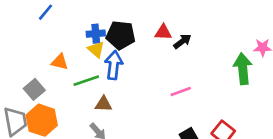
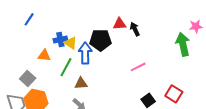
blue cross: (96, 34) -> (60, 39), moved
black pentagon: (121, 35) -> (100, 40), moved
black arrow: (182, 41) -> (135, 29), turned -72
green line: (86, 81) -> (66, 67), turned -36

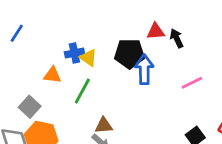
blue line: (29, 19) -> (17, 33), moved
blue arrow: (85, 53) -> (144, 69), moved
pink line: (138, 67) -> (192, 83), moved
brown triangle: (81, 83) -> (104, 125), moved

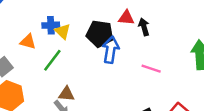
pink line: (192, 83) -> (151, 69), turned 36

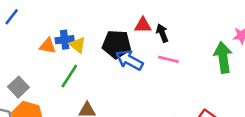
orange triangle: (28, 42) -> (48, 46), moved
blue arrow: (111, 50) -> (129, 60), turned -65
pink line: (151, 69) -> (168, 59), moved

